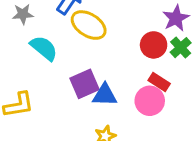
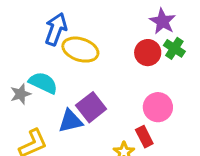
gray star: (23, 14) -> (21, 94), moved
red rectangle: (159, 82) -> (144, 137), moved, turned 45
blue triangle: (105, 95) -> (70, 121), moved

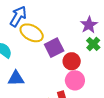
red circle: (148, 53) -> (72, 61), moved
purple square: (91, 107) -> (54, 48), moved

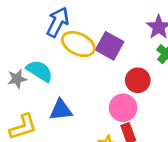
purple square: (54, 48) -> (110, 46), moved, turned -30
pink circle: (75, 80) -> (123, 108), moved

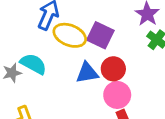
red circle: (138, 80) -> (113, 69), moved
blue triangle: (61, 110) -> (87, 73), moved

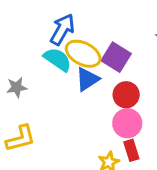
cyan semicircle: (33, 64) -> (58, 59), moved
blue triangle: (87, 73) -> (87, 79), moved, turned -30

